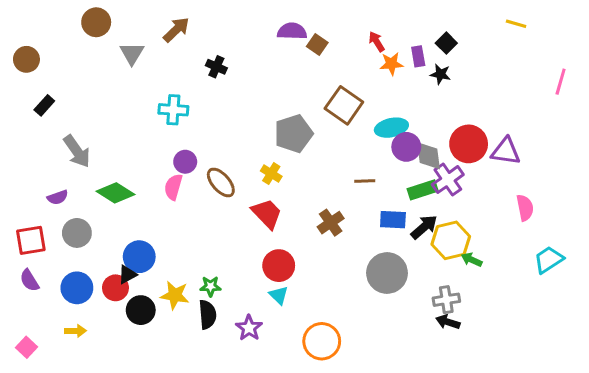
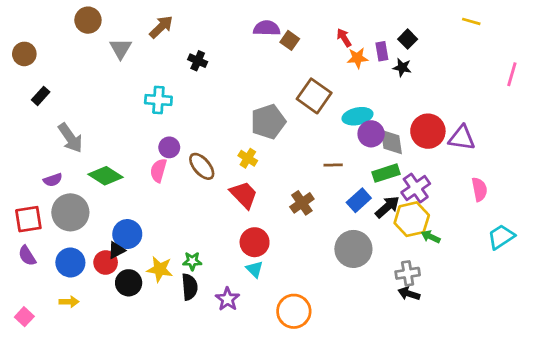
purple cross: (448, 180) -> (416, 188), moved
blue rectangle: (393, 220) -> (359, 200), turned -45
gray circle: (77, 233) -> (70, 212), size x1.4

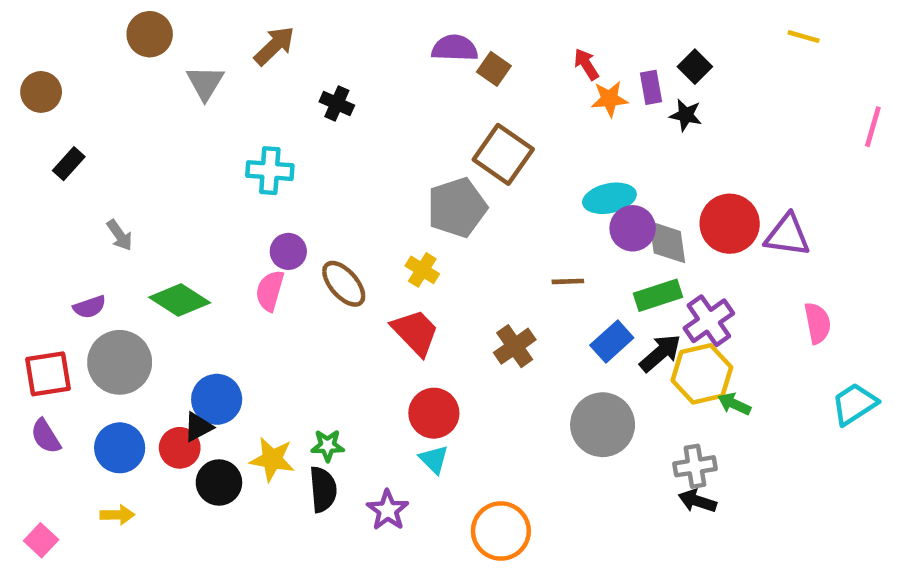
brown square: (314, 96) -> (503, 154), moved
gray arrow: (70, 138) -> (120, 235), size x0.6

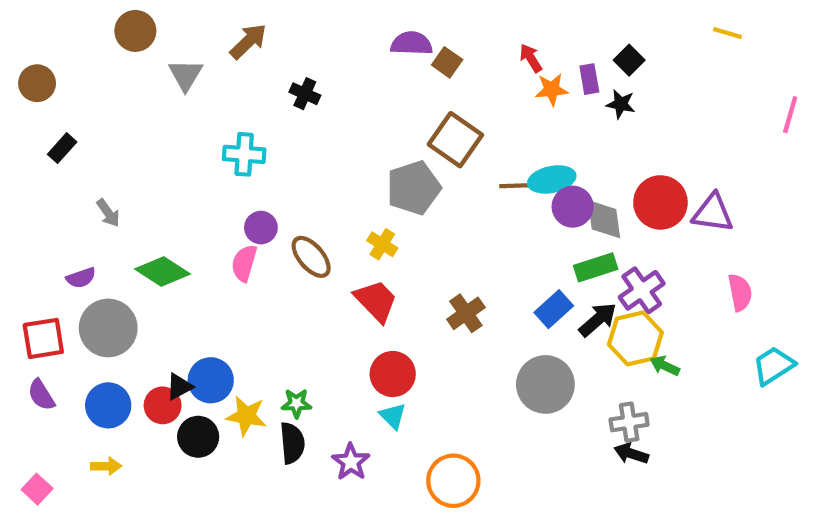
brown line: (568, 281) -> (514, 186), moved
blue circle: (217, 399) -> (211, 380), moved

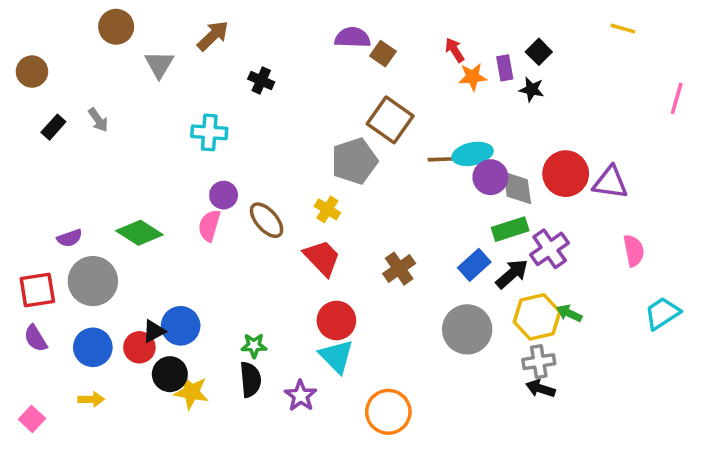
gray arrow: (108, 213) -> (98, 120), moved
yellow hexagon: (635, 338) -> (537, 317), moved
yellow star: (246, 416) -> (191, 392), moved
cyan triangle: (393, 416) -> (336, 356), size x1.5

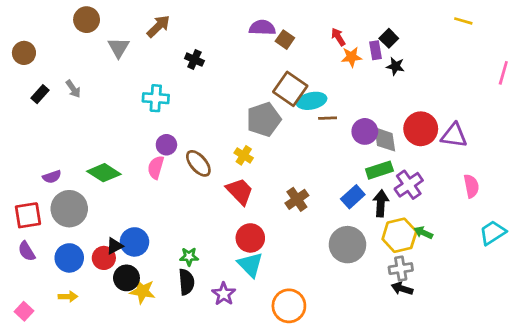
black square: (539, 52) -> (389, 38), moved
cyan ellipse: (473, 154) -> (312, 101), moved
black arrow: (512, 274) -> (381, 203), turned -45

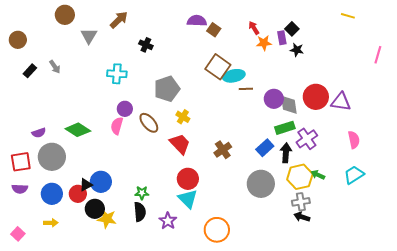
gray pentagon: (264, 119) -> (167, 89), moved
cyan trapezoid: (493, 233) -> (354, 175), moved
purple semicircle: (27, 251) -> (20, 189), turned -56

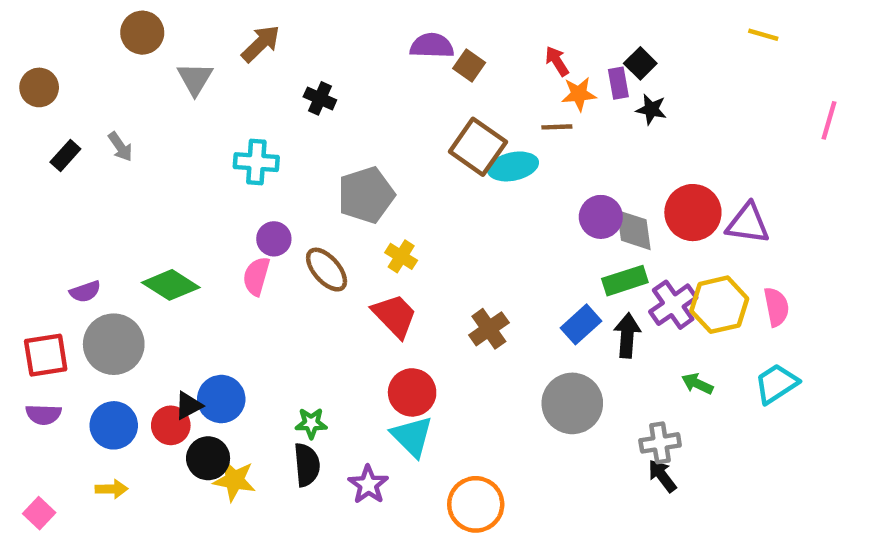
brown line: (246, 89) -> (557, 127), moved
yellow hexagon: (300, 177) -> (719, 305), moved
black arrow: (302, 217) -> (662, 476), turned 35

